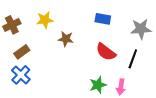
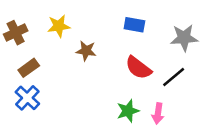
black line: (133, 59) -> (174, 77), turned 30

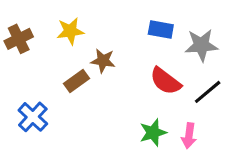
gray star: (184, 38) -> (201, 45), moved
brown rectangle: (29, 68) -> (76, 81), moved

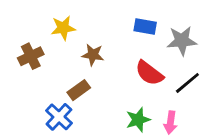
brown cross: (19, 39) -> (31, 56), moved
brown rectangle: (76, 81) -> (79, 90), moved
blue cross: (33, 117) -> (59, 117), moved

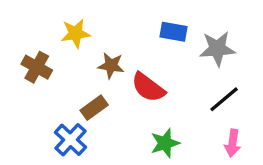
brown cross: (31, 56) -> (37, 67), turned -35
red semicircle: (149, 73) -> (148, 87), moved
pink arrow: (170, 123) -> (233, 143), moved

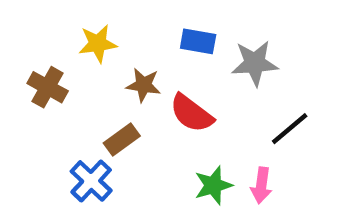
blue rectangle: (173, 32) -> (198, 41), moved
gray star: (217, 49) -> (255, 63), moved
pink arrow: (233, 143) -> (261, 185), moved

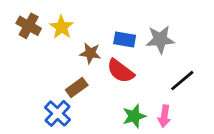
blue rectangle: (198, 41) -> (125, 39), moved
yellow star: (98, 44) -> (62, 27), turned -30
brown cross: (48, 87) -> (29, 26), moved

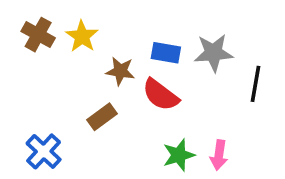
black line: (182, 81) -> (255, 84), moved, turned -40
blue cross: (57, 113) -> (44, 151), moved

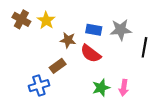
blue cross: (44, 151) -> (39, 86), moved, turned 30

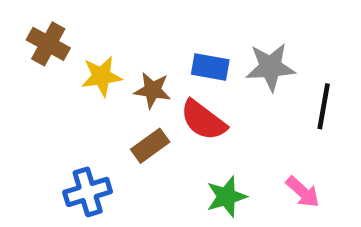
yellow star: (46, 20) -> (101, 76), moved, turned 30
brown rectangle: (58, 66) -> (150, 146), moved
pink arrow: (124, 88) -> (303, 192), moved, turned -56

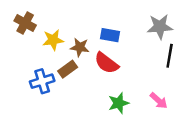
gray star: (270, 67) -> (160, 27), moved
brown rectangle: (150, 146) -> (68, 69), moved
blue cross: (88, 192) -> (42, 81), moved

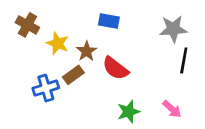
blue rectangle: (110, 35) -> (109, 21), moved
yellow star: (53, 40) -> (58, 43), turned 30
brown star: (80, 47) -> (87, 51), turned 30

